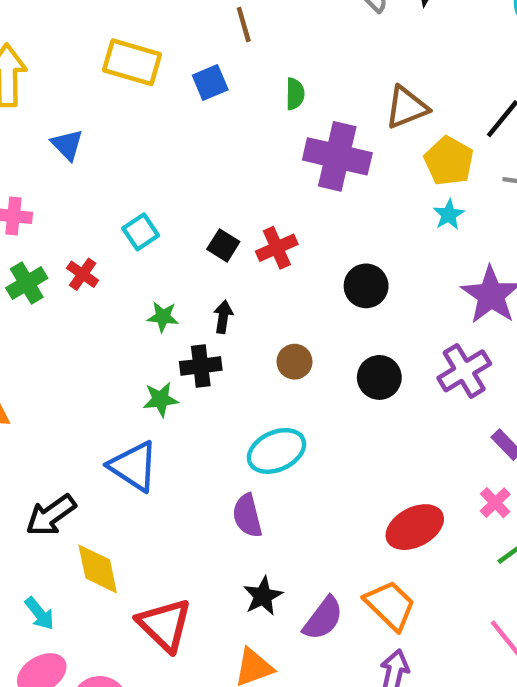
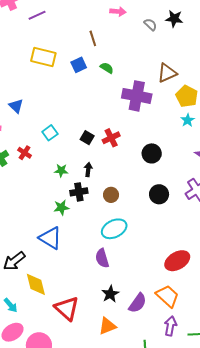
green semicircle: (295, 94) -> (107, 68), moved, turned -56
blue triangle: (67, 145) -> (16, 106), moved
brown circle: (294, 362) -> (111, 195), moved

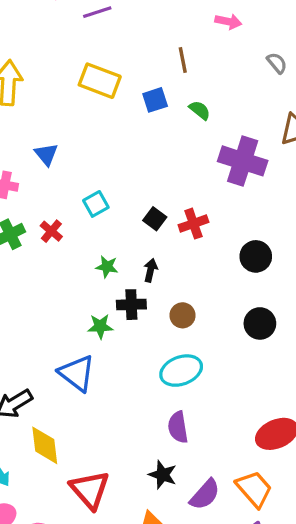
gray semicircle: (150, 24) -> (277, 63), moved
purple semicircle: (102, 258) -> (178, 427), moved
black star: (110, 294) -> (163, 475), turned -30

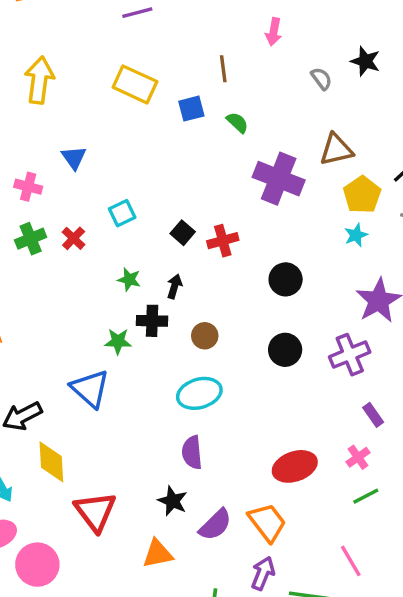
pink arrow: (228, 22) -> (274, 32), turned 85

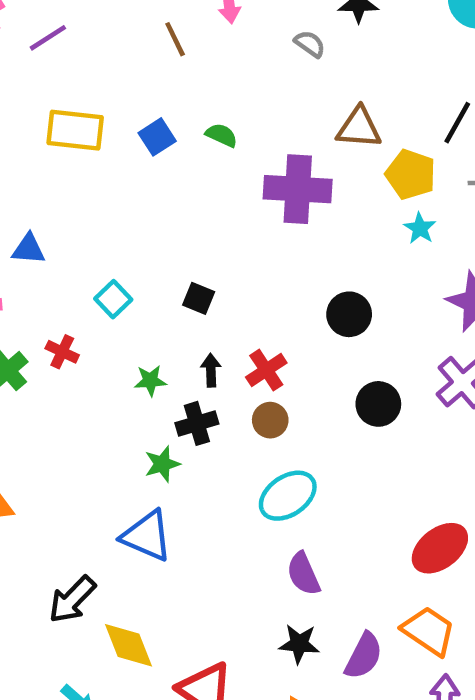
brown line: (223, 69) -> (175, 39), moved
brown triangle: (336, 150) -> (359, 128), turned 36
blue triangle: (74, 158) -> (28, 249), turned -32
red cross: (223, 241) -> (266, 370), moved

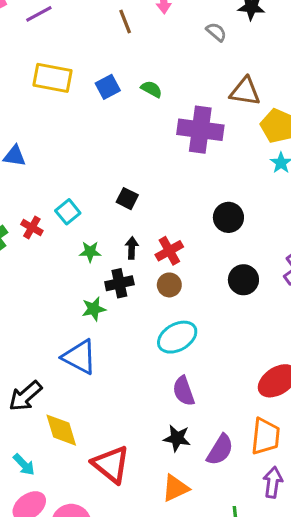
cyan square: (113, 299) -> (68, 212), moved
orange trapezoid: (429, 631) -> (265, 436), turned 57

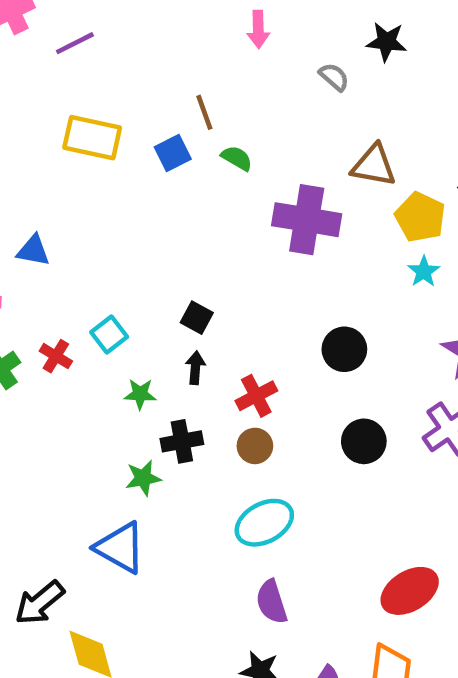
brown line: (125, 22) -> (204, 112), moved
black arrow: (132, 248) -> (195, 368), moved

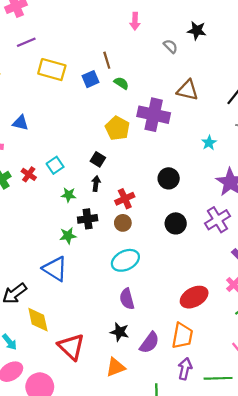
purple line: (75, 43) -> (26, 42), moved
yellow pentagon: (420, 217) -> (117, 128), moved

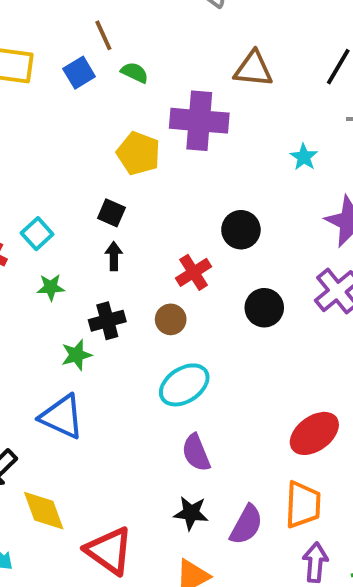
green star: (69, 195) -> (51, 287), moved
red cross: (125, 199) -> (194, 272), moved

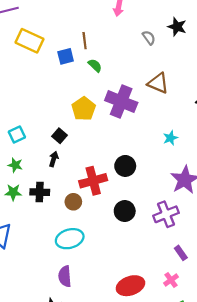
red cross: (194, 272) -> (93, 181), size x1.4
green star: (77, 355) -> (13, 192), moved

